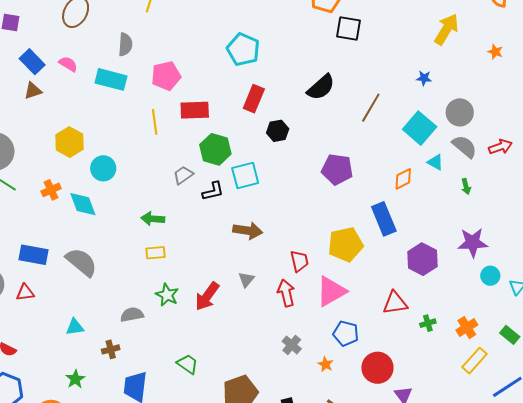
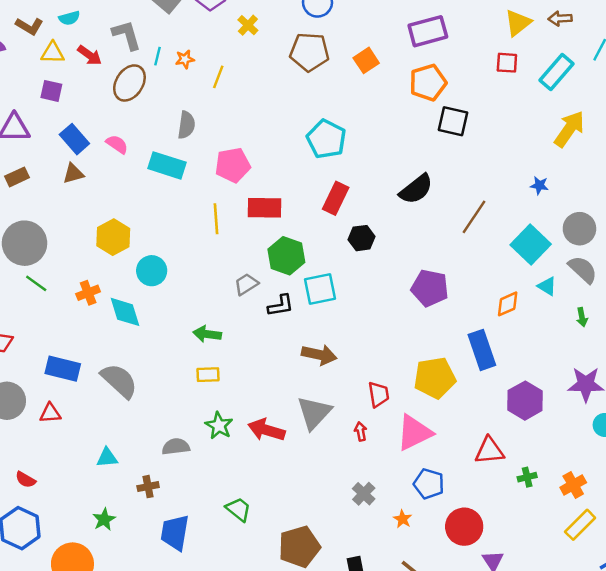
gray triangle: (246, 280) -> (314, 413), size x1.8
red arrow: (286, 293) -> (361, 431), size x0.6
red arrow: (207, 296) -> (266, 430), turned 68

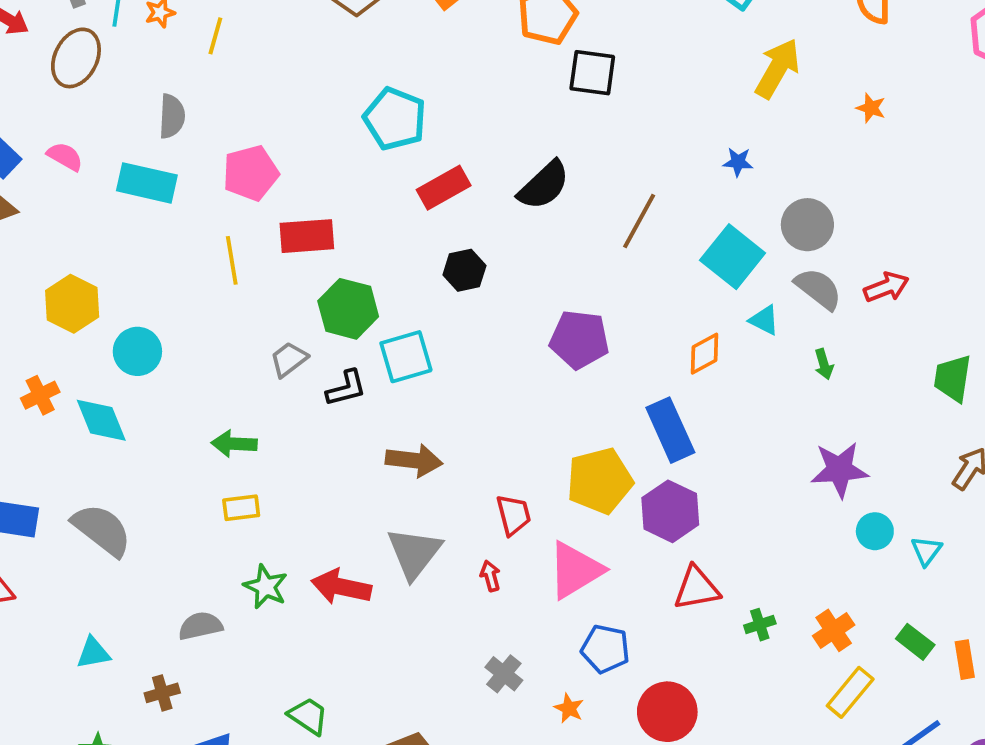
red rectangle: (336, 198) -> (444, 188), moved, turned 40
purple hexagon: (525, 401) -> (670, 511), moved

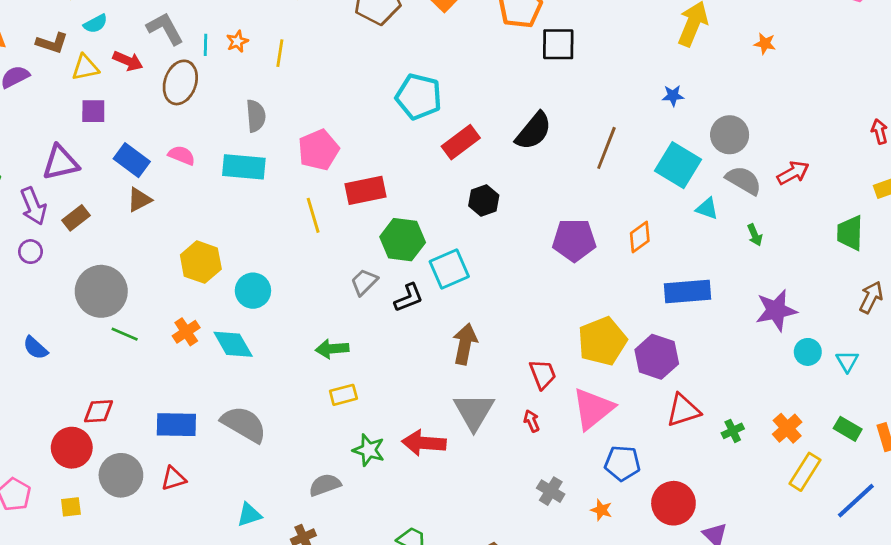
orange diamond: (705, 354) -> (640, 237), moved
blue rectangle: (670, 430) -> (687, 292), moved, turned -63
brown arrow: (414, 460) -> (465, 344), turned -78

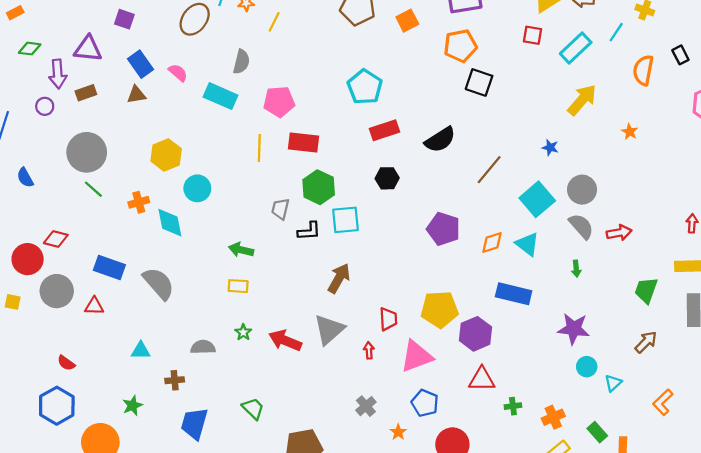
cyan triangle: (707, 208) -> (527, 244), moved, size x1.4
gray trapezoid: (364, 282) -> (280, 209), turned -50
green star: (369, 450) -> (243, 332), size x0.7

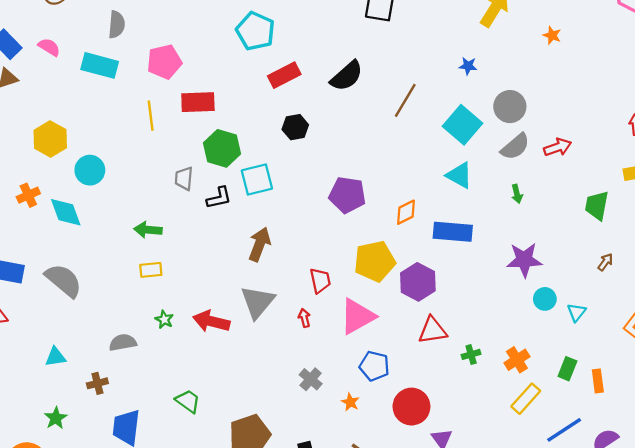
gray semicircle: (581, 226) -> (515, 147), turned 100
purple pentagon: (443, 229) -> (347, 195), moved
orange diamond: (492, 243) -> (406, 212), moved
brown arrow: (646, 342) -> (605, 262), size x0.7
green rectangle: (597, 432) -> (567, 369), turned 72

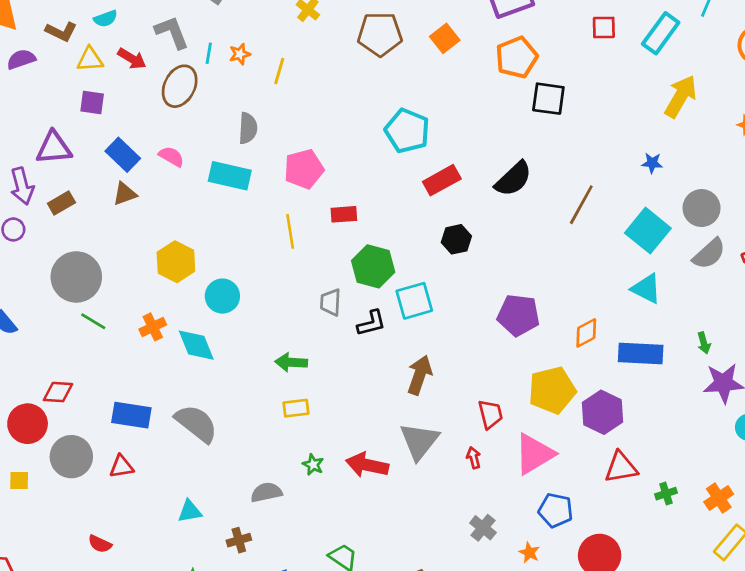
red rectangle: (198, 102) -> (344, 214), size x0.7
green arrow: (517, 194) -> (704, 343), moved

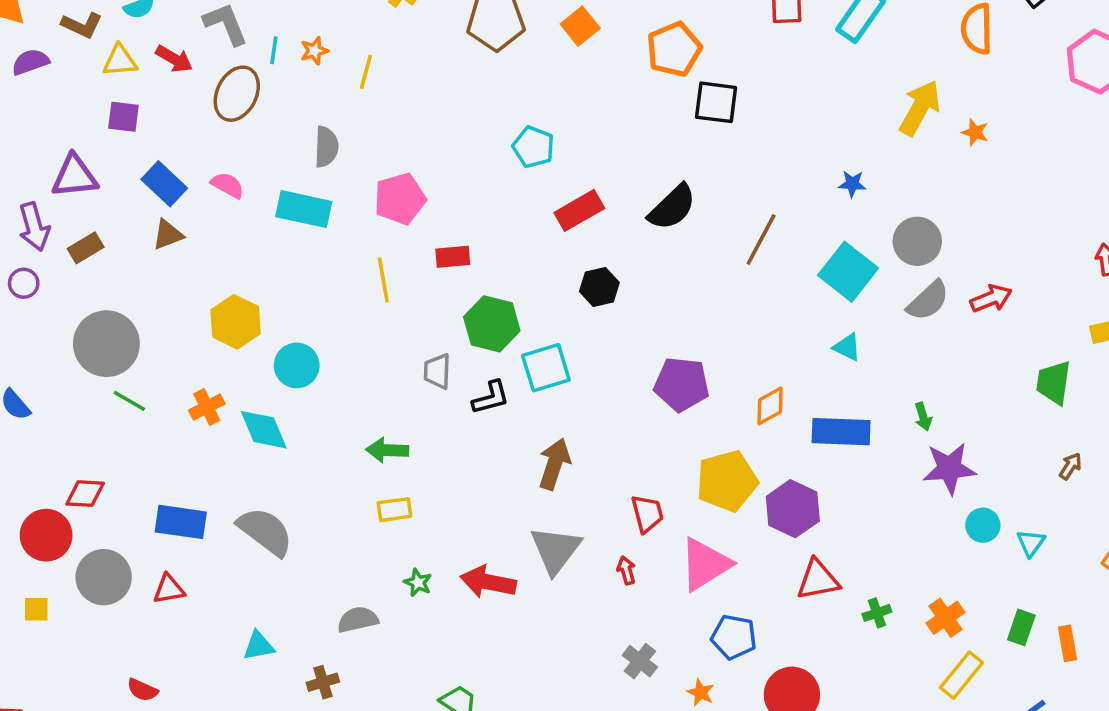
yellow arrow: (681, 96) -> (920, 108), moved
cyan pentagon: (407, 131) -> (533, 147), size x0.7
cyan triangle: (646, 289) -> (847, 347), size x0.7

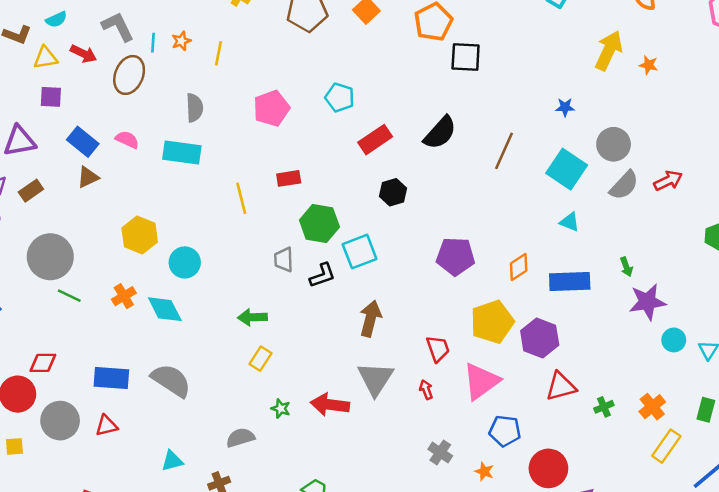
pink pentagon: (400, 199) -> (271, 108), moved
yellow rectangle: (394, 510) -> (261, 359), turned -45

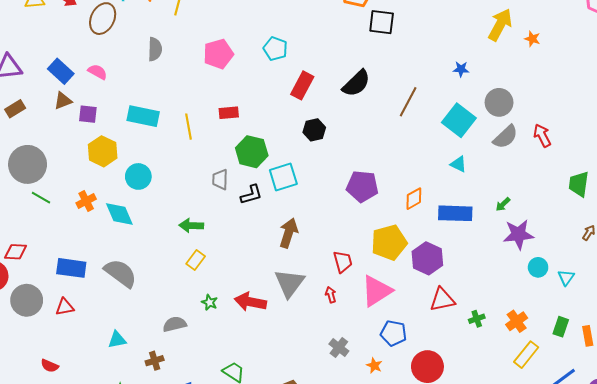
purple square: (51, 97) -> (88, 114), moved
red rectangle: (375, 140) -> (302, 85), turned -32
cyan rectangle: (182, 152) -> (143, 116), moved
red arrow: (668, 181) -> (542, 135), turned -95
green arrow: (626, 267) -> (503, 204), turned 63

